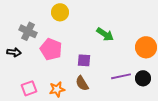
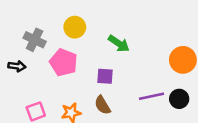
yellow circle: (60, 12) -> (75, 27), moved
green arrow: (105, 34) -> (119, 44), moved

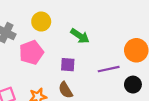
pink pentagon: (63, 62) -> (31, 52), turned 30
purple line: (151, 96) -> (109, 69), moved

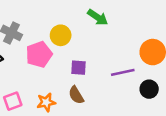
yellow circle: (41, 22) -> (61, 35), moved
green arrow: (80, 36) -> (98, 17), moved

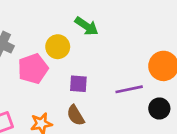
green arrow: (98, 17) -> (87, 26), moved

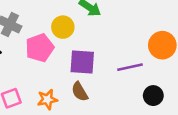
purple square: (78, 84) -> (82, 62), size x1.5
black circle: (159, 109) -> (153, 96), moved

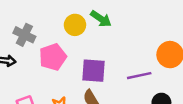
yellow circle: (63, 27) -> (75, 25), moved

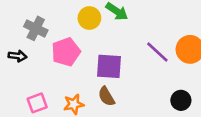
purple line: (139, 76) -> (157, 52), moved, turned 55

